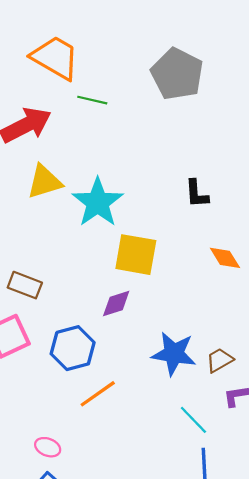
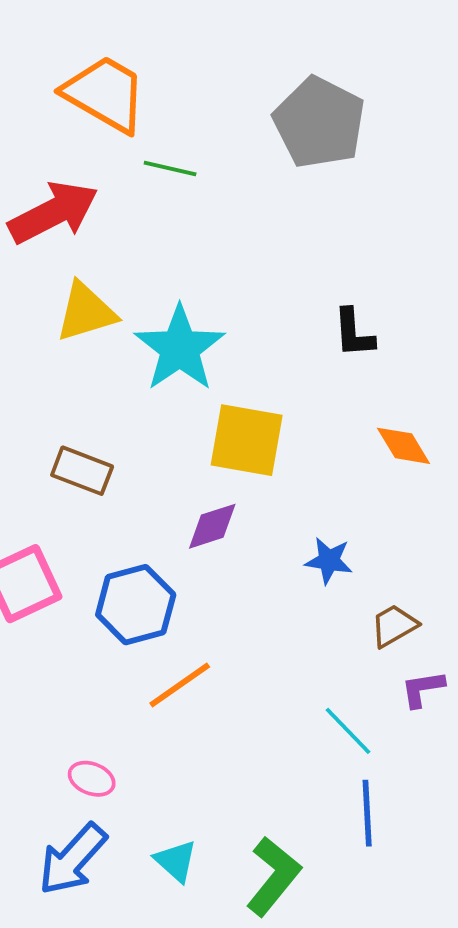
brown rectangle: (25, 285) -> (82, 471), moved
blue star: (174, 354) -> (329, 561), moved, size x0.6

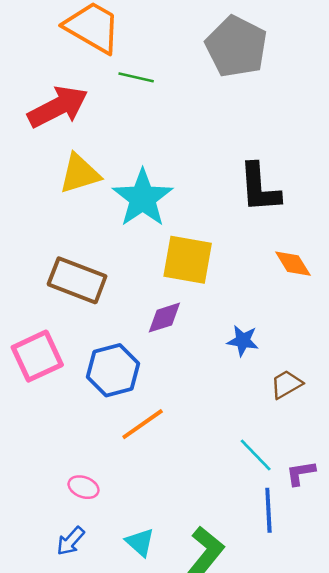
black L-shape: (354, 333) -> (259, 188), size x1.5
brown rectangle: (82, 471) -> (77, 280), size x1.4
purple L-shape: (423, 689) -> (301, 473), moved
blue arrow: (73, 859) -> (71, 541), size x0.6

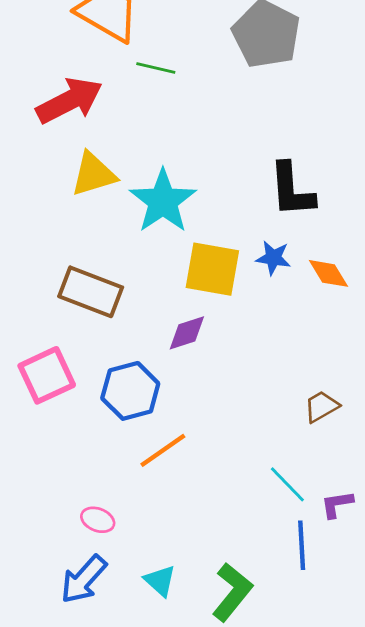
blue star: (243, 341) -> (273, 258), moved
blue arrow: (71, 541) -> (84, 579), size x1.5

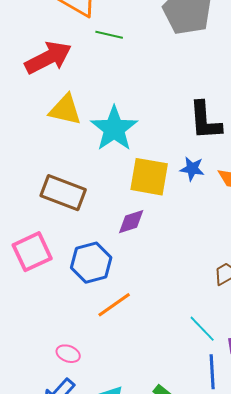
yellow triangle: (93, 174) -> (65, 110), turned 30

